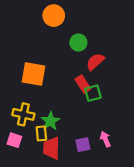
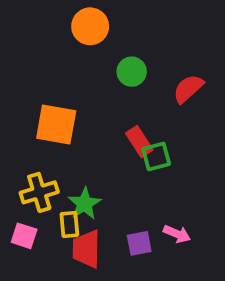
red semicircle: (95, 62) -> (188, 89), moved
yellow cross: (23, 114) -> (39, 192), turned -30
pink arrow: (105, 139) -> (177, 234), turned 136

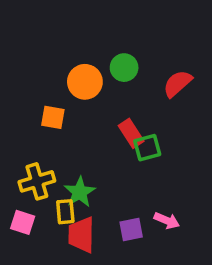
orange circle: (90, 26) -> (85, 82), moved
orange square: (56, 124) -> (53, 117), size x0.6

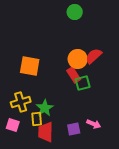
green circle: (124, 68) -> (75, 12), moved
orange circle: (85, 82) -> (78, 59), moved
red semicircle: (177, 84) -> (94, 56), moved
orange square: (53, 117) -> (30, 66), size x1.5

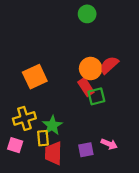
orange square: (30, 66) -> (35, 77), turned -35

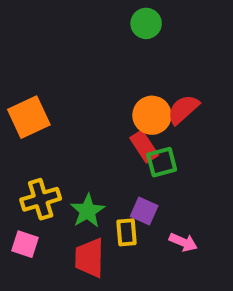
orange square: (35, 77) -> (29, 117), moved
yellow rectangle: (43, 138) -> (127, 232), moved
purple square: (86, 150) -> (144, 211), moved, turned 35

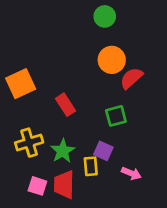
orange circle: (152, 115) -> (112, 60), moved
red rectangle: (144, 146) -> (65, 105), moved
pink square: (25, 244) -> (37, 186), moved

